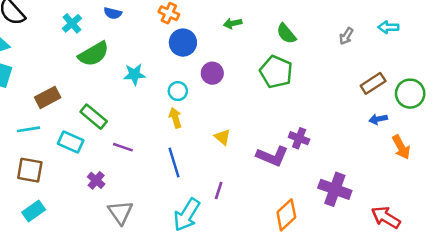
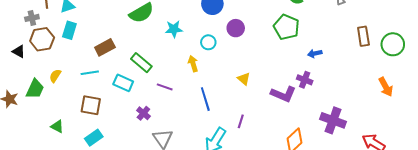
brown rectangle: (373, 83) -> (363, 36), turned -66
yellow arrow: (175, 118) -> (193, 64), moved
blue arrow: (378, 119) -> (315, 53), moved

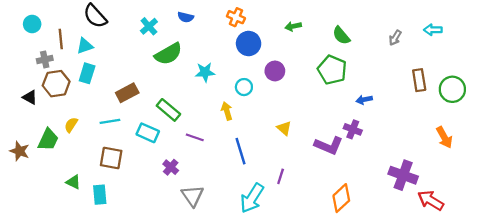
purple cross: (333, 120) -> (403, 175), moved
cyan rectangle: (94, 138) -> (100, 195), moved, turned -60

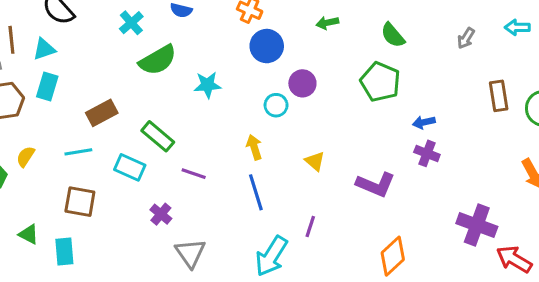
cyan circle: (244, 87) -> (276, 105), moved
yellow arrow: (227, 111) -> (254, 147), moved
purple cross: (353, 129) -> (427, 153), moved

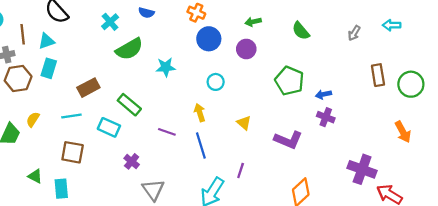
green pentagon: (380, 82) -> (289, 81), moved
purple circle: (302, 83) -> (246, 49), moved
purple line: (194, 174) -> (167, 132), moved

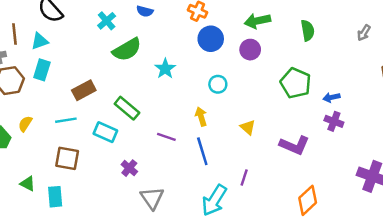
green arrow: (253, 22) -> (257, 21), size x1.5
green semicircle: (301, 31) -> (308, 30), turned -150
cyan star: (166, 67) -> (165, 69), turned -30

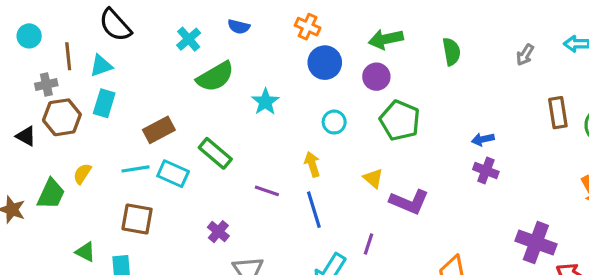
green pentagon: (296, 83) -> (400, 120), moved
cyan rectangle: (105, 132) -> (173, 174), moved
purple L-shape: (294, 145) -> (409, 202), moved

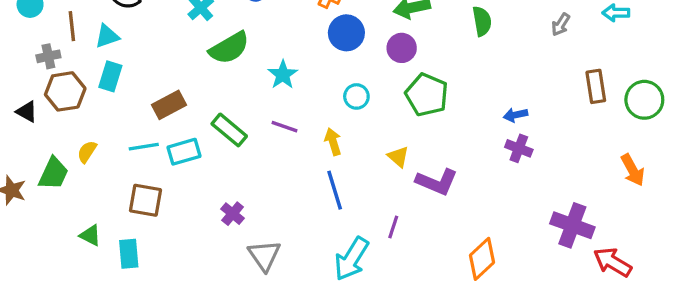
cyan rectangle: (173, 174) -> (184, 152), turned -40
purple line: (267, 191) -> (284, 127), moved

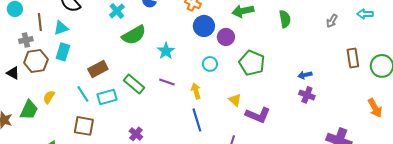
purple circle: (402, 48) -> (226, 37), moved
cyan line: (144, 147) -> (83, 94), turned 66

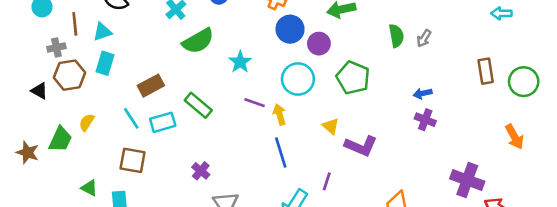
green semicircle: (285, 19) -> (396, 36), moved
gray arrow: (332, 21) -> (424, 38), moved
cyan circle: (210, 64) -> (298, 79), size x1.6
purple line: (167, 82) -> (255, 103), moved

